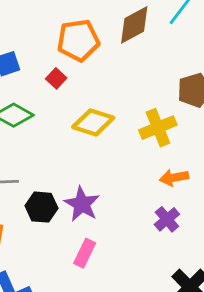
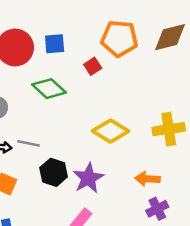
yellow diamond: (93, 122) -> (110, 131), moved
orange arrow: (174, 178) -> (148, 179), moved

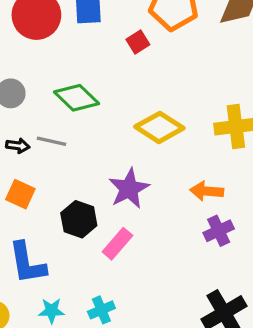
green diamond: (49, 89) -> (77, 98), moved
black hexagon: (54, 172) -> (79, 219), moved

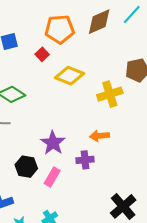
yellow diamond: (159, 127) -> (70, 76), moved
purple cross: (219, 231) -> (85, 160), moved, turned 30

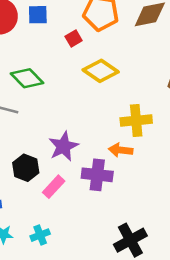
yellow cross: (110, 94) -> (136, 120), moved
purple cross: (85, 160) -> (97, 175), size x1.4

